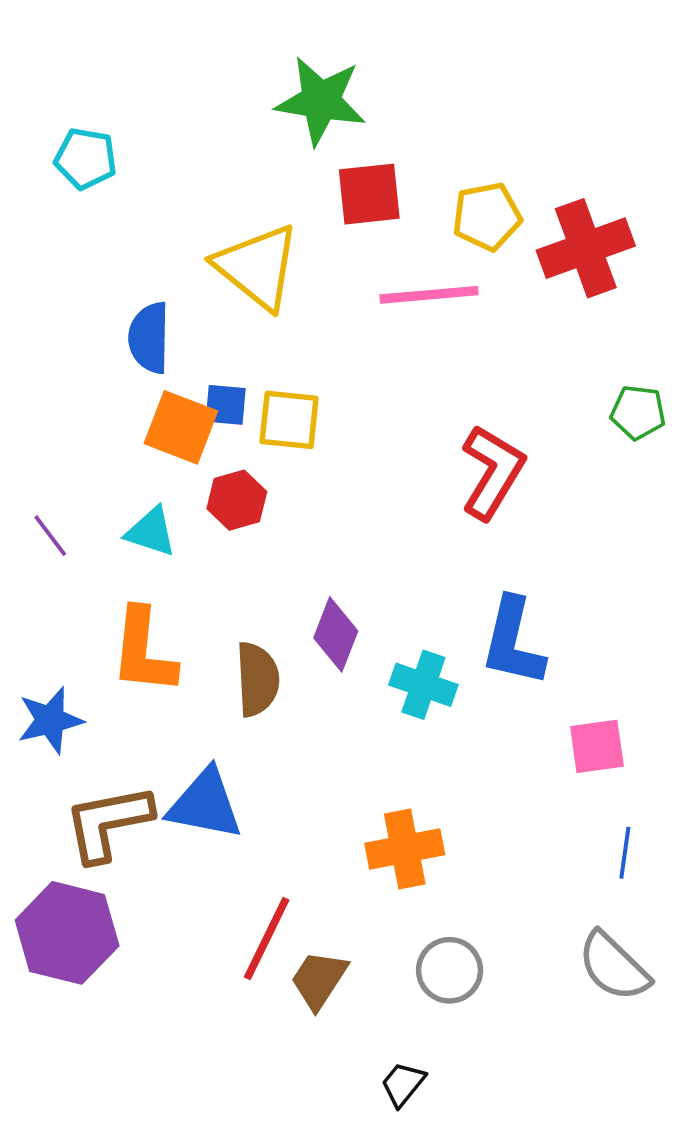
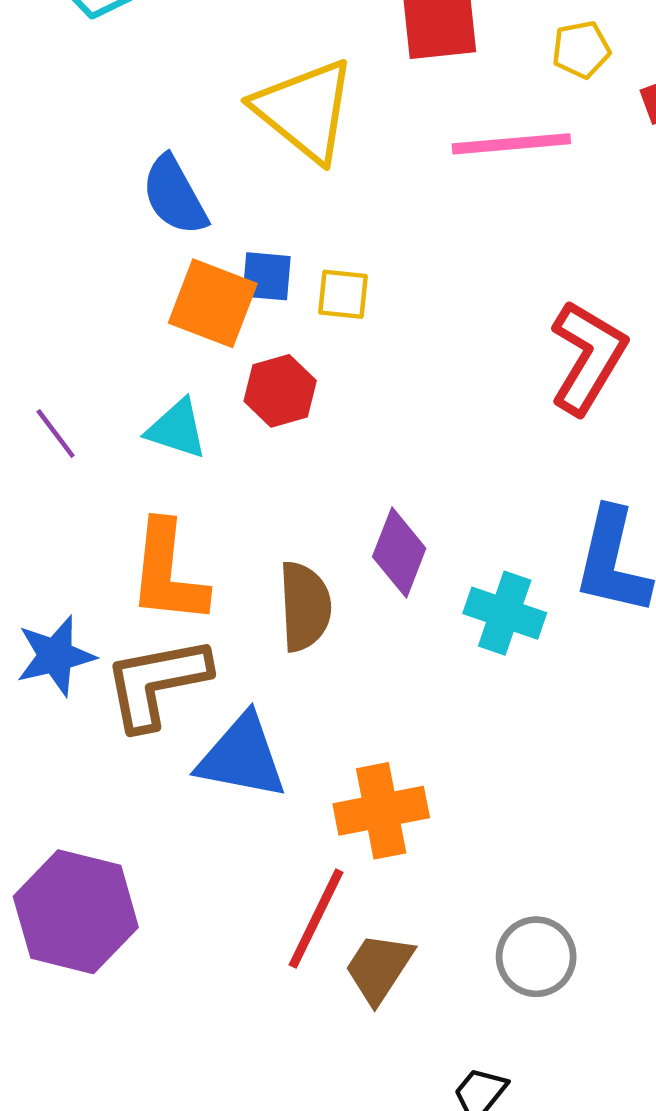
yellow pentagon: (487, 216) -> (581, 49), size x0.7
blue semicircle: (149, 338) -> (175, 195), turned -30
yellow square: (289, 420) -> (343, 294), size x0.7
brown L-shape: (108, 823) -> (157, 683), moved
orange cross: (405, 849) -> (381, 811), moved

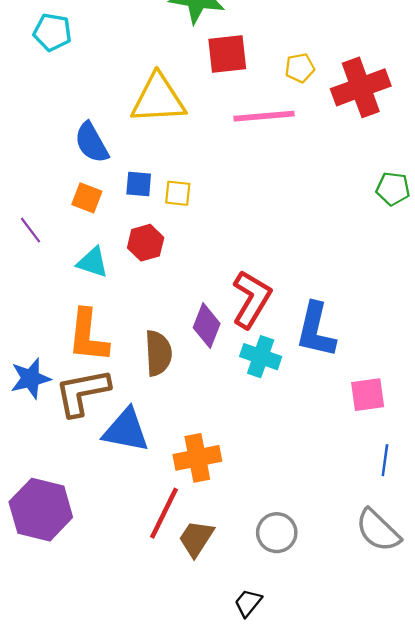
yellow triangle: (305, 110) -> (158, 99), turned -42
orange square: (213, 303) -> (87, 198), moved, size x0.7
red L-shape: (588, 357) -> (251, 299), moved
purple line: (56, 433) -> (31, 230), moved

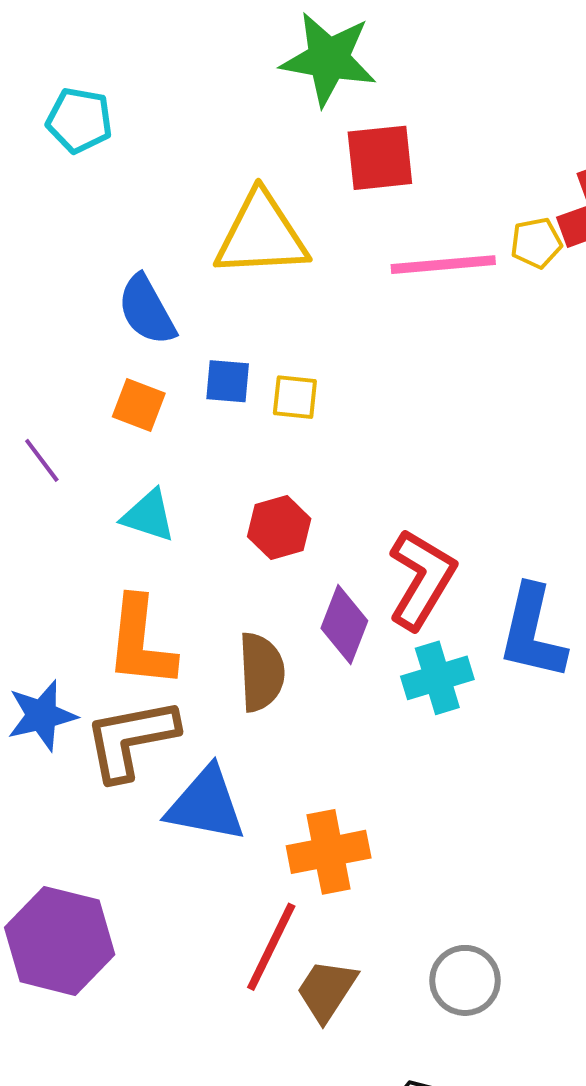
yellow pentagon: (300, 68) -> (536, 243), moved
red hexagon: (146, 243) -> (279, 528), moved
cyan cross: (261, 357) -> (437, 678), turned -36

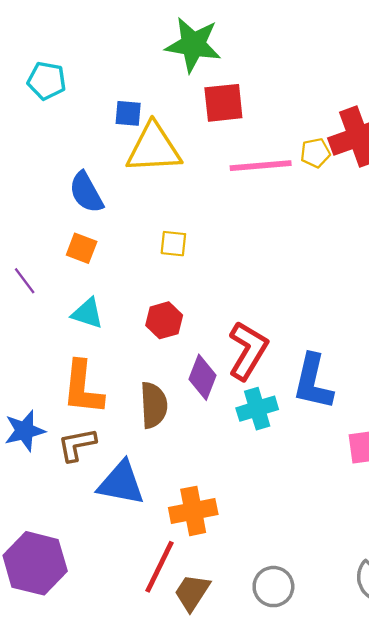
blue square: (228, 381) -> (128, 113), moved
brown L-shape: (131, 739) -> (77, 445), size x0.7

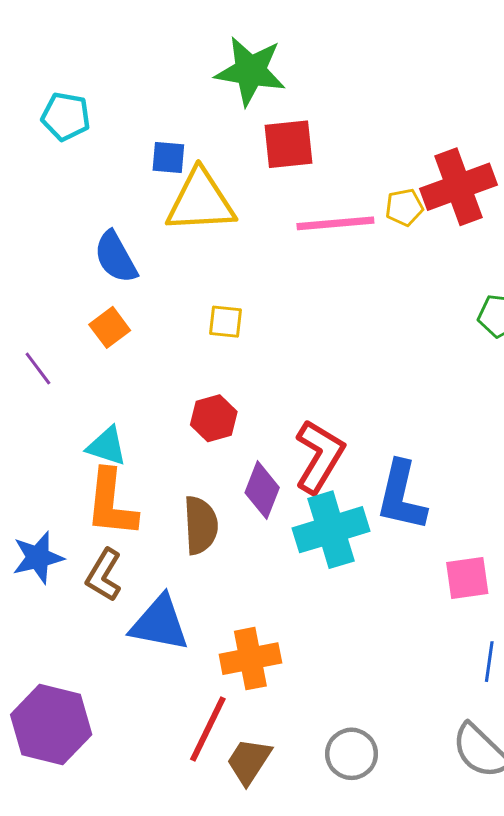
orange square: (82, 248) -> (110, 327), turned 32
cyan triangle: (87, 313) -> (107, 446), moved
cyan cross: (257, 409) -> (331, 530), size x1.4
brown L-shape: (77, 445) -> (104, 575), turned -48

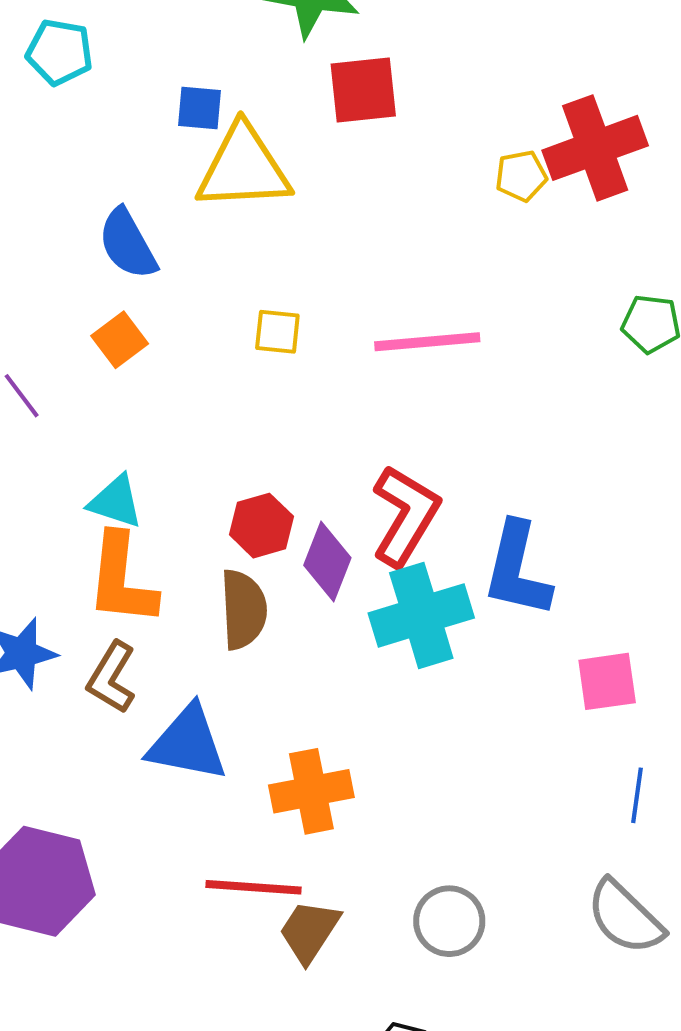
pink line: (335, 223) -> (427, 342), moved
red hexagon: (214, 418) -> (261, 526), moved
red line: (208, 729) -> (253, 887), turned 68

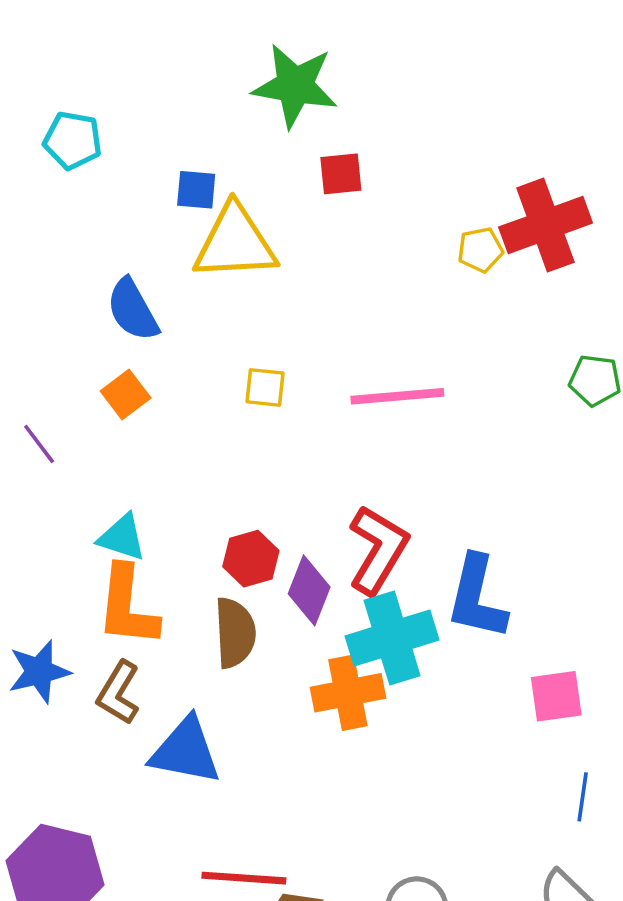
red square: (363, 90) -> (341, 174), size x0.7
orange cross: (311, 791) -> (348, 693), moved

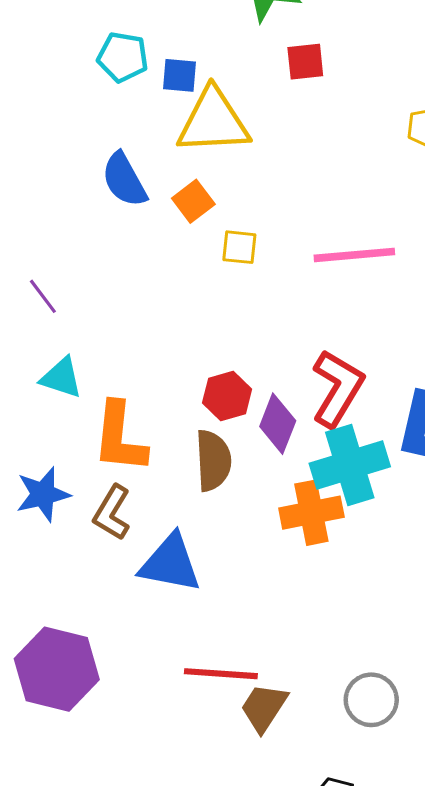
cyan pentagon: (73, 140) -> (123, 57), moved
orange square: (126, 394) -> (193, 201), moved
cyan triangle: (122, 537) -> (61, 378), moved

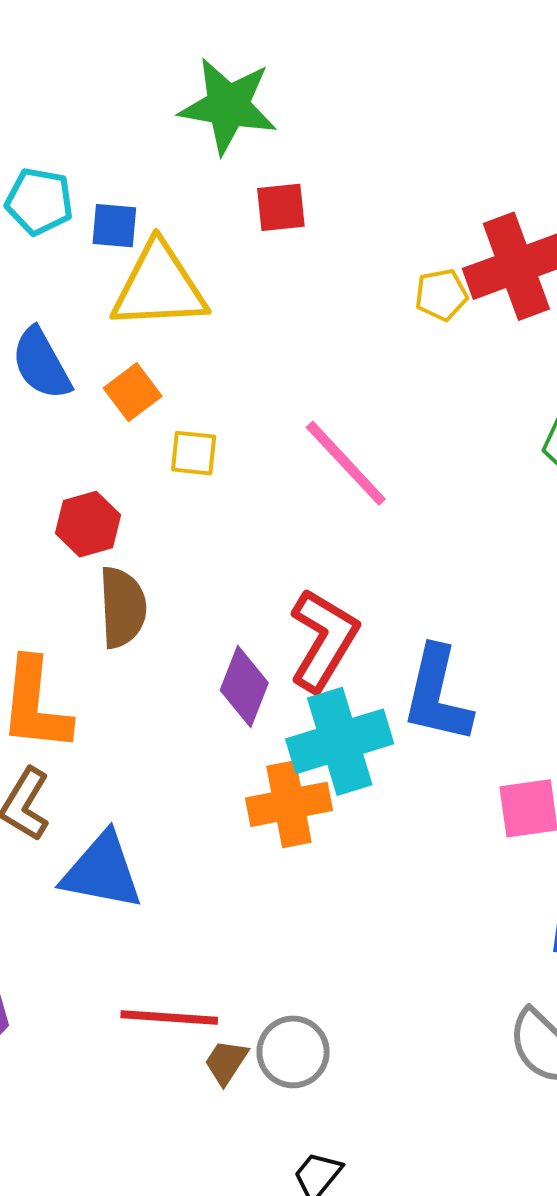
pink line: (354, 255) -> (346, 463), turned 52
red hexagon: (227, 396) -> (88, 524), moved
brown semicircle: (213, 460) -> (122, 607), moved
gray circle: (371, 700) -> (293, 1052), moved
brown trapezoid: (264, 707) -> (226, 1062), size x0.7

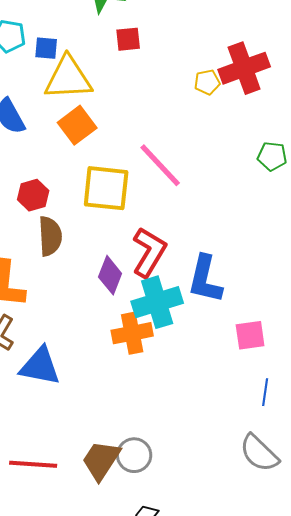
orange square: (133, 392) -> (77, 125), moved, size x1.4
yellow square: (194, 453) -> (106, 188), moved, size x2.0
red line: (169, 1017) -> (33, 464), moved
brown trapezoid: (226, 1062) -> (101, 460), size x1.8

